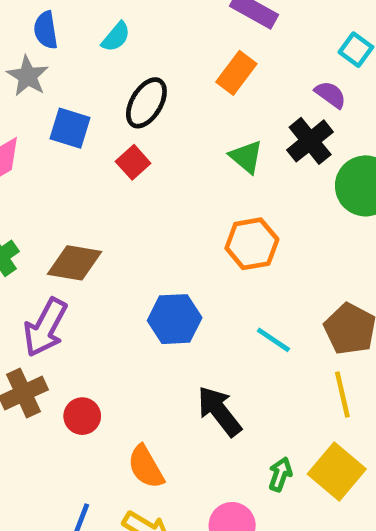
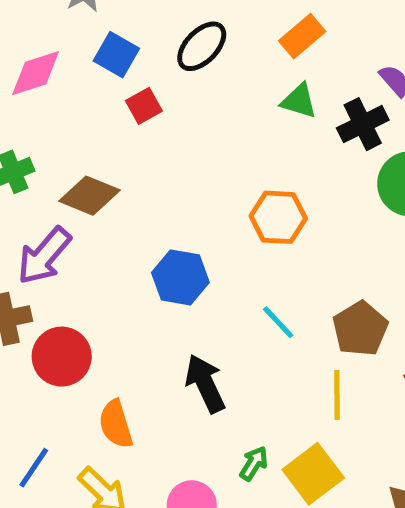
green triangle: (246, 157) -> (299, 101), moved, turned -36
red square: (133, 162) -> (144, 106), moved
red circle: (82, 416) -> (62, 357), size x1.5

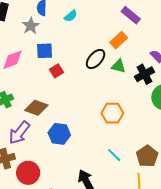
black ellipse: (202, 46) -> (96, 59), moved
blue square: (116, 55) -> (45, 51), turned -30
blue hexagon: (180, 277) -> (59, 134), moved

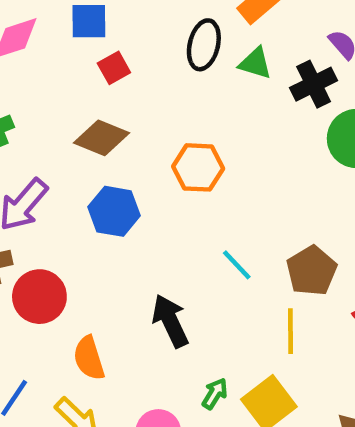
black ellipse: (96, 59) -> (204, 45), turned -30
brown diamond: (36, 108) -> (102, 138), moved
orange hexagon: (112, 113) -> (198, 167), moved

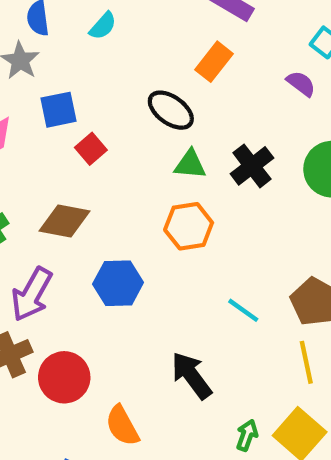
black ellipse: (204, 45) -> (171, 110), turned -57
green triangle: (255, 63) -> (190, 164), moved
black cross: (314, 84) -> (252, 166), moved
brown diamond: (102, 138) -> (65, 221), moved

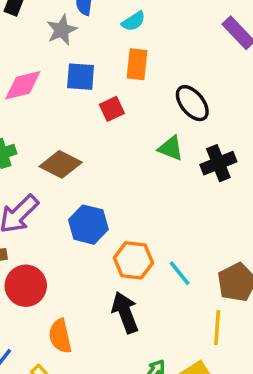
orange rectangle: (214, 62) -> (137, 64), moved, turned -48
black ellipse: (171, 110) -> (192, 103), moved
red square: (91, 149) -> (112, 109), moved
orange hexagon: (189, 226) -> (133, 260), moved

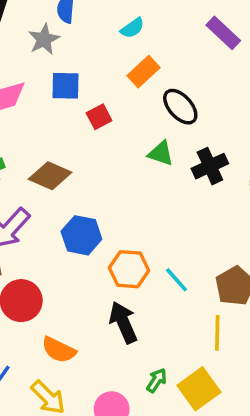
cyan semicircle: (134, 21) -> (132, 28), moved
orange rectangle: (137, 64) -> (144, 72), moved, turned 44
orange semicircle: (60, 336) -> (59, 350), turned -48

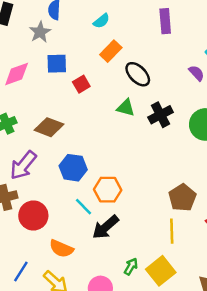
purple rectangle: (223, 33) -> (165, 21), turned 45
cyan line: (177, 280) -> (84, 207), moved
black arrow: (123, 322) -> (106, 227), turned -104

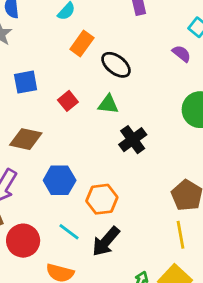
blue square: (57, 64) -> (26, 82), moved
red square: (81, 84) -> (68, 101), moved
black cross: (161, 115) -> (133, 140), moved
cyan line: (84, 207) -> (69, 232), moved

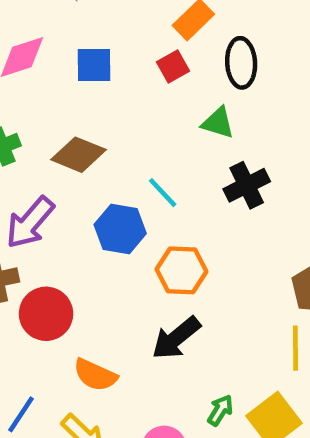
black ellipse: (116, 65) -> (241, 63), turned 40
red square: (68, 101) -> (173, 66), moved
cyan line: (69, 232) -> (163, 193), moved

